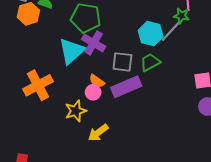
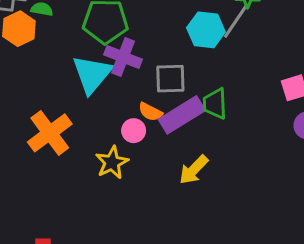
green trapezoid: (150, 62) -> (215, 104), moved, turned -55
orange semicircle: (97, 81) -> (150, 112), moved
yellow arrow: (98, 133) -> (194, 170), moved

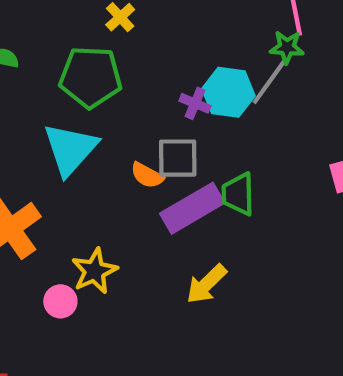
purple cross: (123, 57) -> (195, 103), moved, size x0.6
orange semicircle: (150, 112) -> (147, 175), moved
pink circle: (134, 131) -> (60, 301), moved

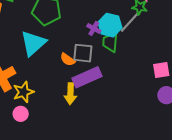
green trapezoid: (238, 194) -> (110, 42), moved
yellow star: (94, 271) -> (23, 92), moved
yellow arrow: (206, 284) -> (70, 94), moved, turned -50

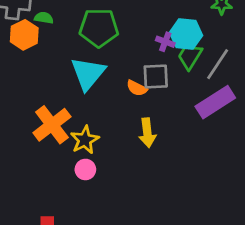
gray line: (130, 22) -> (218, 64), moved
green trapezoid: (110, 42) -> (190, 56), turned 35
purple rectangle: (87, 77) -> (215, 102), moved

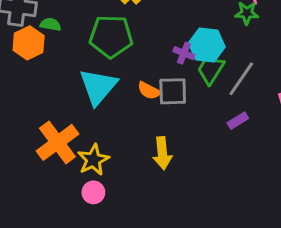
orange semicircle: (137, 88) -> (149, 91), moved
purple rectangle: (215, 102) -> (238, 121), size x0.5

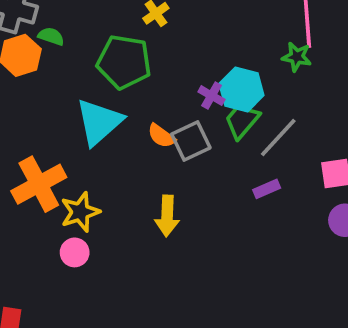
gray square: (173, 91) -> (191, 141), turned -32

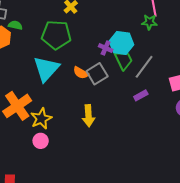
green trapezoid: (242, 121) -> (123, 60), turned 120

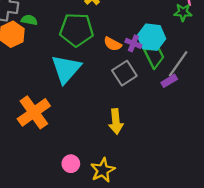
orange semicircle: (81, 73) -> (113, 44), moved
purple rectangle: (141, 95) -> (169, 81), moved
yellow star: (41, 119) -> (103, 170), moved
pink circle: (41, 141) -> (71, 164), moved

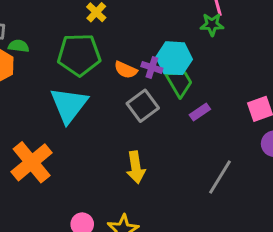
gray line: (178, 64) -> (220, 177), moved

